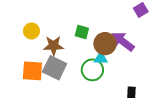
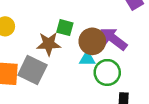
brown star: (54, 46) -> (49, 44), moved
green circle: (92, 70) -> (107, 72), moved

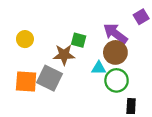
purple arrow: (113, 39) -> (115, 33), moved
brown circle: (92, 41) -> (115, 52), moved

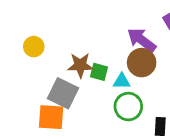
green square: (79, 40) -> (99, 72), moved
green circle: (117, 80) -> (128, 107), moved
orange square: (26, 82) -> (51, 117), moved

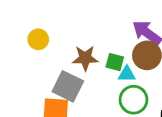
green square: (99, 72) -> (115, 62), moved

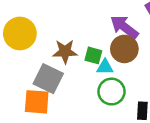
yellow circle: (38, 39) -> (20, 33), size x1.6

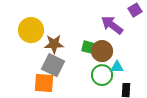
brown circle: (124, 49) -> (102, 51), moved
brown star: (65, 52) -> (54, 44), moved
cyan triangle: (105, 67) -> (117, 67), moved

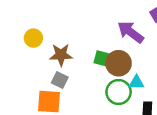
yellow circle: (31, 30) -> (33, 38), size x0.6
gray square: (53, 65) -> (60, 80), size x0.6

